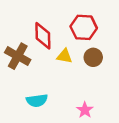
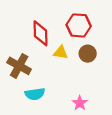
brown cross: (18, 56) -> (19, 66), moved

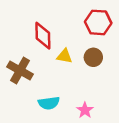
red hexagon: (79, 25) -> (98, 22), moved
cyan semicircle: (35, 94) -> (49, 103), moved

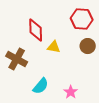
brown circle: (93, 57) -> (88, 46), moved
cyan semicircle: (49, 103) -> (41, 86), turned -42

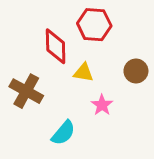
red hexagon: (82, 19) -> (94, 25), moved
pink star: (71, 92) -> (102, 105), moved

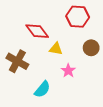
red hexagon: (94, 25) -> (78, 17), moved
red diamond: (56, 46) -> (37, 31), turned -35

